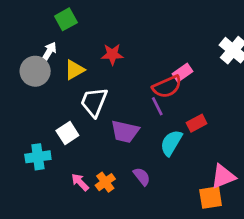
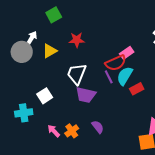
green square: (66, 19) -> (54, 15), moved
white trapezoid: (94, 102) -> (77, 74), moved
cyan semicircle: (171, 143) -> (125, 76), moved

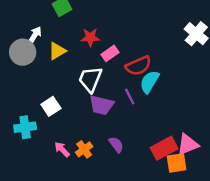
pink rectangle: (127, 53) -> (110, 53), moved
purple line: (109, 77) -> (130, 96), moved
red rectangle: (137, 89) -> (164, 148), moved, size x1.5

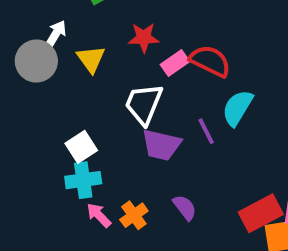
yellow triangle: (57, 51) -> (91, 59), turned -36
red semicircle: (138, 66) -> (210, 61), moved, turned -130
cyan cross: (25, 127) -> (83, 180), moved

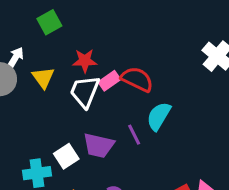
white trapezoid: (144, 104) -> (85, 92), moved
white square: (81, 147) -> (66, 156), moved

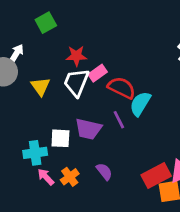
yellow triangle: (43, 78) -> (40, 86), moved
red semicircle: (137, 79) -> (122, 88), moved
white square: (66, 156) -> (60, 138), turned 36

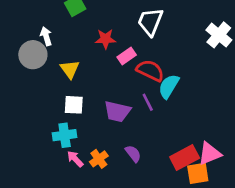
white arrow: (17, 53) -> (46, 36), turned -48
white trapezoid: (76, 82) -> (150, 22), moved
white square: (60, 138) -> (74, 105), moved

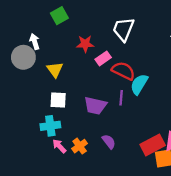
purple line: (148, 102) -> (121, 98), turned 32

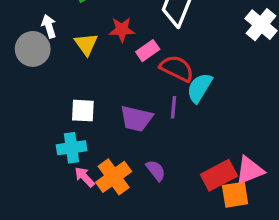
yellow triangle: (55, 70) -> (86, 44), moved
orange cross: (80, 146) -> (114, 177), size x1.5

